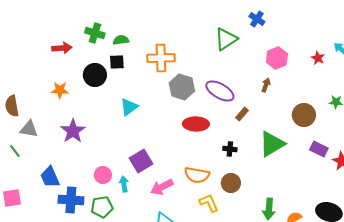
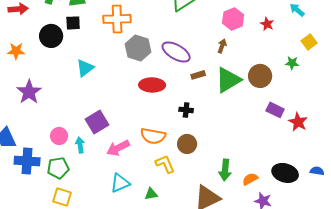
red star: (318, 58) -> (267, 24), moved
brown rectangle: (242, 114) -> (198, 75), turned 32
green triangle: (272, 144) -> (228, 80), moved

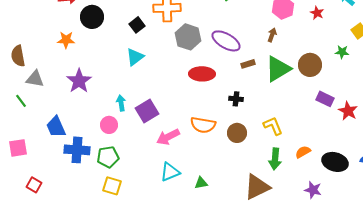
black square: (73, 23) -> (137, 25), moved, turned -35
black circle: (51, 36) -> (92, 17), moved
cyan arrow: (80, 145) -> (121, 103), moved
yellow L-shape: (165, 164) -> (273, 126), moved
orange semicircle: (250, 179) -> (303, 152), moved

